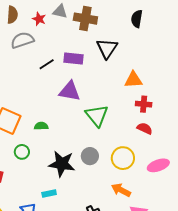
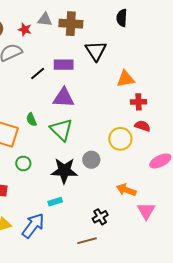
green triangle: (97, 116) -> (61, 130), moved
green semicircle: (41, 126) -> (31, 120), moved, turned -104
yellow circle: (123, 158) -> (120, 139), moved

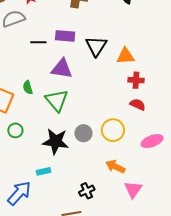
black triangle: (96, 51) -> (96, 46), moved
black line: (38, 74) -> (38, 42), turned 35
yellow circle: (120, 139) -> (113, 130), moved

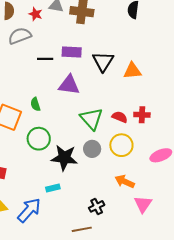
red cross: (136, 80) -> (142, 115), moved
green triangle: (57, 100) -> (91, 119), moved
red semicircle: (138, 104) -> (120, 117), moved
green circle: (15, 130) -> (39, 139), moved, size x1.5

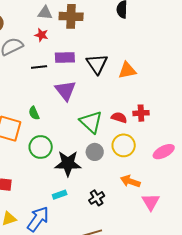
red star: (36, 14) -> (41, 35), moved
purple triangle: (69, 85) -> (66, 91), turned 50
black cross: (97, 206) -> (97, 198), moved

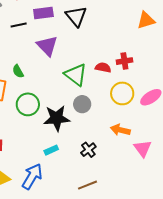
orange triangle: (127, 70) -> (146, 20), moved
yellow circle: (124, 145) -> (122, 93), moved

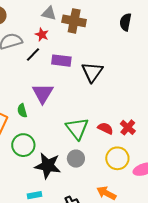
black line: (19, 25) -> (33, 55), moved, turned -49
purple triangle: (47, 46) -> (43, 93), moved
red cross: (124, 61) -> (128, 127), turned 35

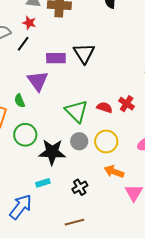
purple rectangle: (61, 61) -> (56, 58), moved
yellow circle: (117, 158) -> (106, 141), moved

